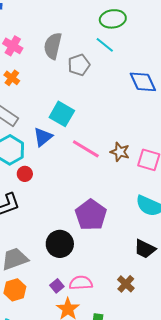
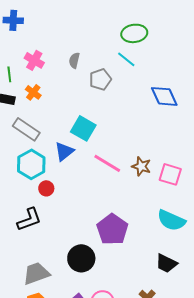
gray semicircle: (53, 46) -> (74, 60), size x0.6

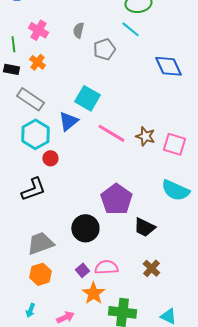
black trapezoid: (166, 263) -> (144, 227), moved

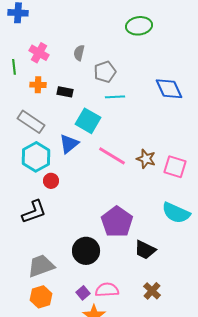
cyan line: (130, 29) -> (115, 97), moved, turned -42
orange cross: (37, 62) -> (38, 85), turned -35
black rectangle: (11, 69) -> (65, 92), moved

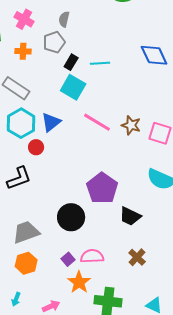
gray pentagon: (105, 72) -> (54, 42), moved
black rectangle: (65, 92) -> (71, 62), moved, turned -70
blue triangle: (69, 144) -> (51, 122), moved

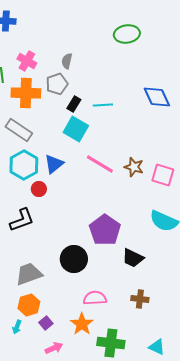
orange cross: (23, 51) -> (26, 93), size x1.8
brown cross: (137, 257) -> (140, 299), turned -36
purple square: (68, 259) -> (46, 323), moved
cyan arrow: (16, 299) -> (17, 327), moved

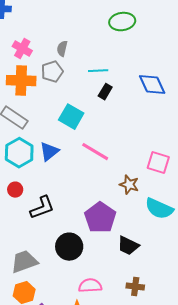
black rectangle: (74, 104) -> (105, 92), moved
cyan line: (103, 105) -> (98, 71), moved
brown star: (134, 167) -> (129, 185), moved
red circle: (39, 189) -> (15, 190), moved
black L-shape: (22, 220) -> (42, 208), moved

